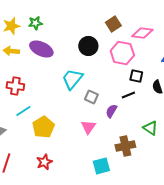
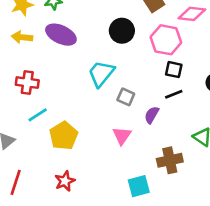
black square: (136, 76) -> (174, 70), moved

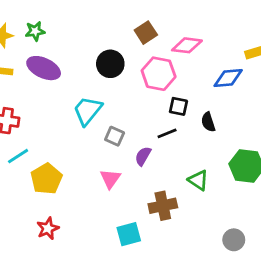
black square: (174, 70) -> (178, 106), moved

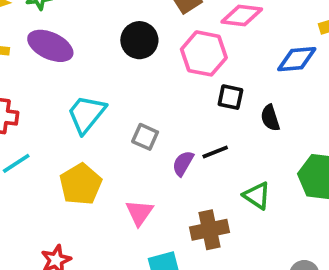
cyan trapezoid: (88, 111) -> (86, 114), moved
black line: (167, 133) -> (215, 152), moved
yellow pentagon: (46, 179) -> (81, 184), moved
pink triangle: (110, 179) -> (139, 213), moved

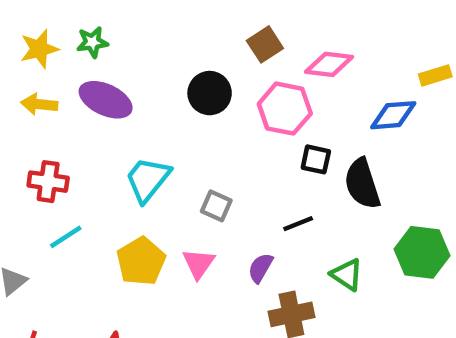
black semicircle: (270, 118) -> (362, 184), size x1.6
purple semicircle: (183, 163) -> (260, 268), moved
pink triangle: (139, 213) -> (199, 263), moved

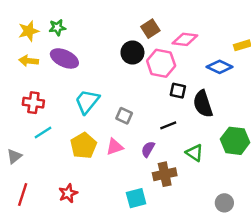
black circle: (210, 93) -> (132, 53), moved
blue diamond: (393, 115) -> (220, 67), turned 30
pink triangle: (199, 263) -> (115, 147), turned 36

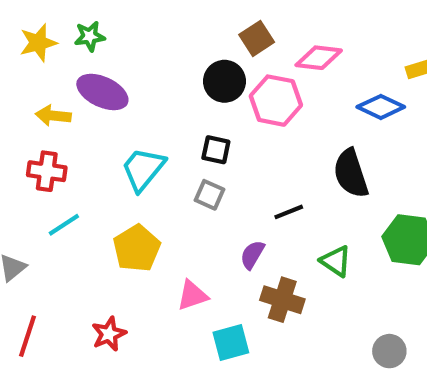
yellow arrow: (29, 61) -> (53, 116), moved
black square: (178, 91) -> (216, 150), moved
pink triangle: (115, 147) -> (192, 295), moved
brown cross: (165, 174) -> (282, 300), turned 30

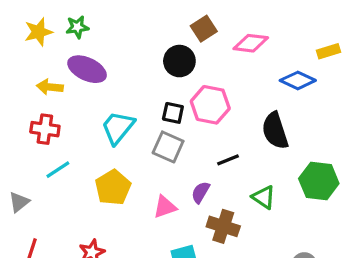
pink hexagon: (276, 101) -> (210, 105), moved
gray square: (209, 195) -> (168, 147), size x1.4
pink triangle: (192, 295) -> (165, 207), moved

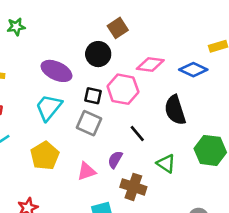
pink diamond: (251, 43) -> (150, 64), moved
purple ellipse: (87, 69) -> (56, 71), moved
black line: (228, 160) -> (137, 134), turned 72

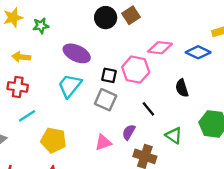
green star: (16, 27) -> (41, 26), moved
black circle: (98, 54) -> (106, 18), moved
black semicircle: (175, 110) -> (182, 88), size x0.7
yellow pentagon: (45, 156) -> (54, 140), moved, turned -30

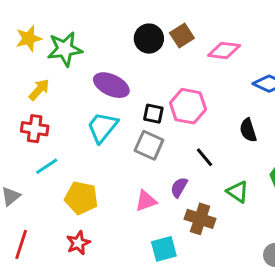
green star: (41, 26) -> (65, 49), size x1.6
pink diamond: (160, 48) -> (224, 51), moved
yellow arrow: (21, 57) -> (39, 90), turned 126

